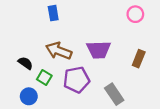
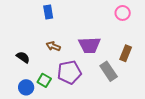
brown arrow: (59, 51) -> (53, 46), size x0.6
green square: (44, 77) -> (44, 80), moved
gray rectangle: (114, 94) -> (109, 71), moved

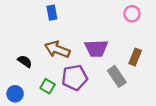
brown arrow: (53, 46) -> (57, 49), size x1.6
blue circle: (26, 87) -> (15, 94), moved

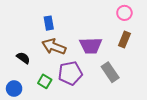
blue rectangle: (52, 13) -> (49, 23), moved
brown rectangle: (135, 57) -> (124, 39), moved

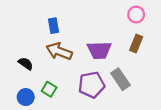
purple pentagon: (70, 73) -> (91, 85), moved
blue circle: (14, 89) -> (26, 97), moved

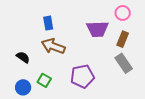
purple trapezoid: (99, 50) -> (97, 29), moved
gray rectangle: (120, 79) -> (124, 63), moved

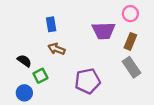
brown arrow: (53, 46) -> (56, 49), size x0.7
green square: (44, 80) -> (40, 76), moved, turned 32

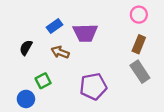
blue rectangle: (51, 24) -> (54, 26), turned 64
purple trapezoid: (104, 31) -> (85, 33), moved
black semicircle: (24, 61) -> (26, 48), moved, turned -96

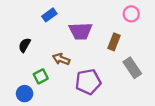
blue rectangle: (54, 26) -> (49, 15), moved
brown rectangle: (139, 44) -> (114, 42), moved
brown arrow: (60, 52) -> (61, 59), moved

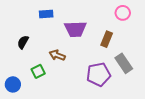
blue rectangle: (49, 15) -> (46, 14), turned 32
purple pentagon: (88, 82) -> (99, 74), moved
blue circle: (25, 94) -> (13, 84), moved

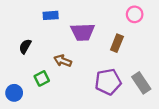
gray rectangle: (124, 63) -> (141, 83), moved

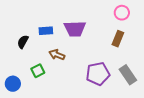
blue rectangle: (51, 15) -> (46, 31), moved
brown rectangle: (117, 43) -> (118, 39), moved

